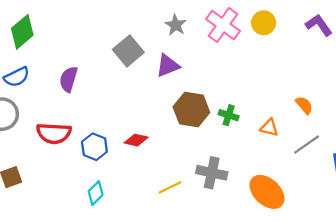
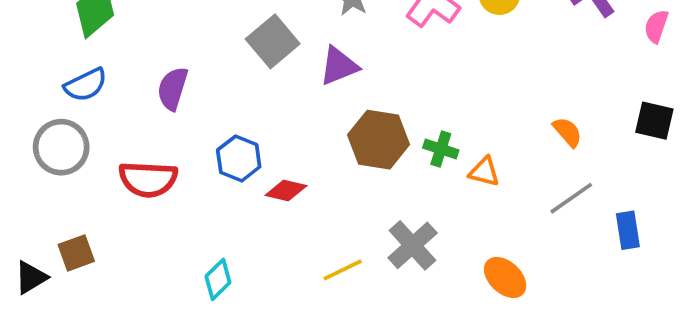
orange triangle: (269, 128) -> (484, 172), moved
blue hexagon: (94, 147) -> (239, 158), moved
gray cross: (212, 173) -> (413, 245), turned 36
orange ellipse: (267, 192) -> (505, 277), size x0.7

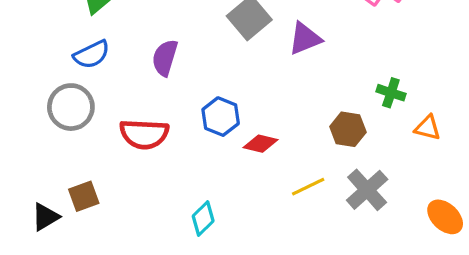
brown hexagon: (379, 140) -> (348, 129), moved, size x0.7
green cross: (441, 149) -> (391, 93), moved
yellow line: (343, 270) -> (308, 187), moved

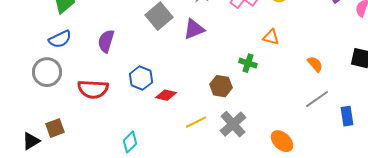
orange triangle: (428, 128) -> (271, 37), moved

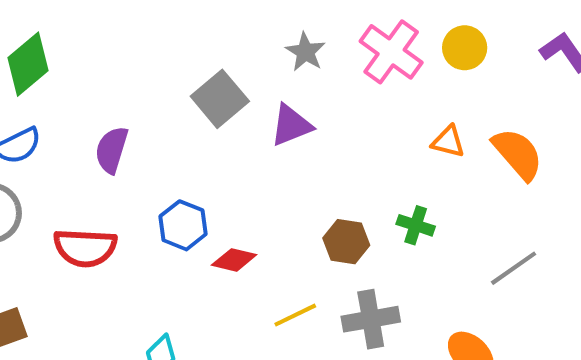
green cross: (248, 63) -> (416, 225), moved
orange semicircle: (315, 64) -> (518, 154), moved, size x1.6
gray line: (317, 99) -> (514, 268), moved
gray cross: (233, 124) -> (371, 319), turned 32

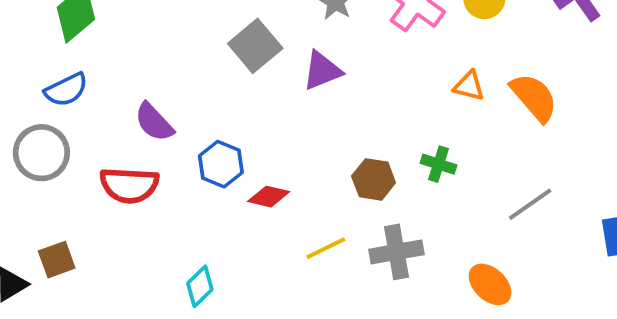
purple semicircle: (112, 150) -> (154, 122), moved, turned -60

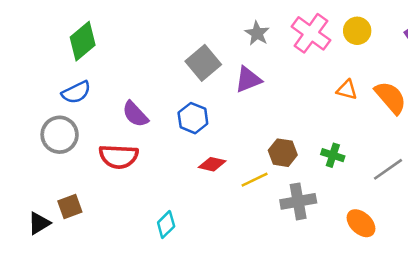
blue hexagon: (221, 164) -> (193, 118), moved
green cross: (439, 164) -> (333, 155), moved
yellow line: (326, 248) -> (255, 180), moved

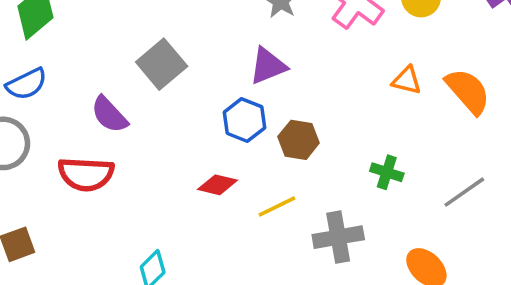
gray square: (203, 63) -> (162, 64), moved
blue hexagon: (193, 118) -> (244, 120), moved
brown hexagon: (283, 153) -> (299, 140), moved

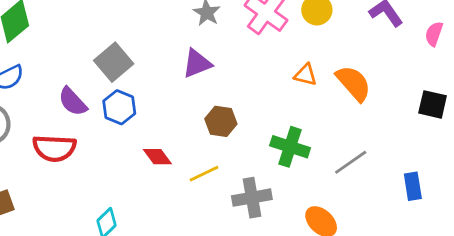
blue hexagon: (244, 120) -> (119, 107), moved
green cross: (387, 172) -> (290, 147), size x1.5
red diamond: (217, 185) -> (157, 157), turned 40

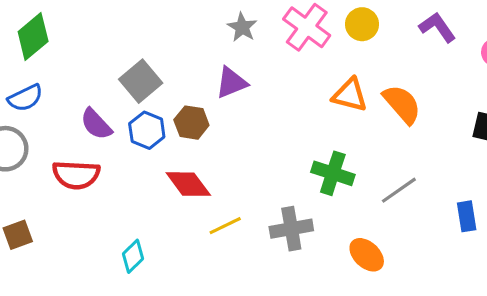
orange triangle: (306, 75) -> (350, 95), size x1.4
brown hexagon: (221, 121) -> (191, 123), moved
red diamond: (157, 157) -> (188, 184), size x1.4
yellow line: (204, 174) -> (225, 226), moved

